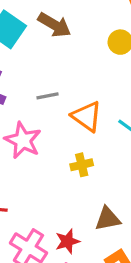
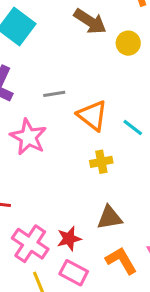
brown arrow: (54, 25) -> (90, 21), moved
yellow cross: (82, 165) -> (101, 162), moved

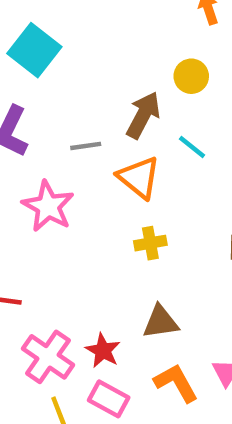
brown arrow: (90, 21) -> (143, 115), moved, turned -96
cyan line: (133, 128) -> (192, 147), moved
red star: (69, 239) -> (103, 351), turned -30

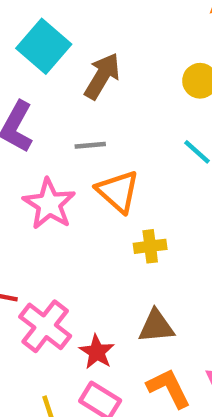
brown arrow: (143, 115) -> (102, 76), moved
orange triangle: (139, 177) -> (118, 191), moved
pink cross: (48, 357) -> (45, 326), moved

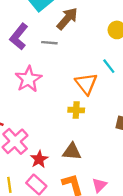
gray line: (90, 145) -> (49, 43), moved
orange triangle: (118, 191) -> (86, 84), moved

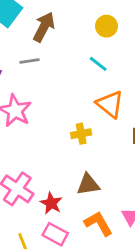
cyan line: (109, 66) -> (98, 64), moved
orange triangle: (86, 84) -> (110, 104), moved

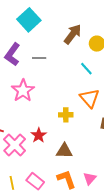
brown arrow: (44, 27) -> (73, 34), moved
red star: (51, 203) -> (39, 135), moved

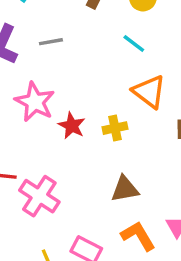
red star: (39, 135) -> (72, 126), moved

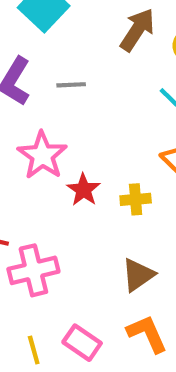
brown triangle: (125, 189) -> (138, 275), turned -32
pink cross: (39, 196) -> (33, 270), turned 36

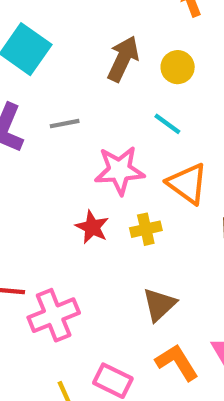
pink star: (42, 155) -> (119, 170), moved, turned -30

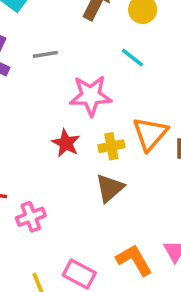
orange triangle: (187, 184) -> (150, 134), moved, turned 33
brown triangle: (159, 305) -> (110, 188), moved
pink cross: (54, 315) -> (31, 217), size x0.7

